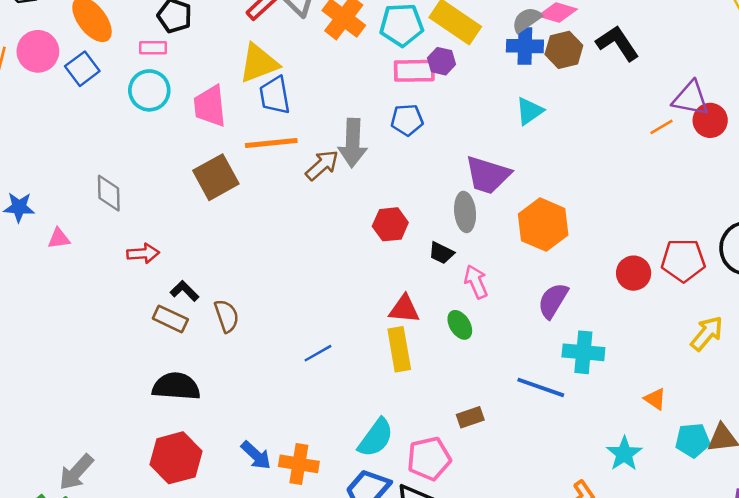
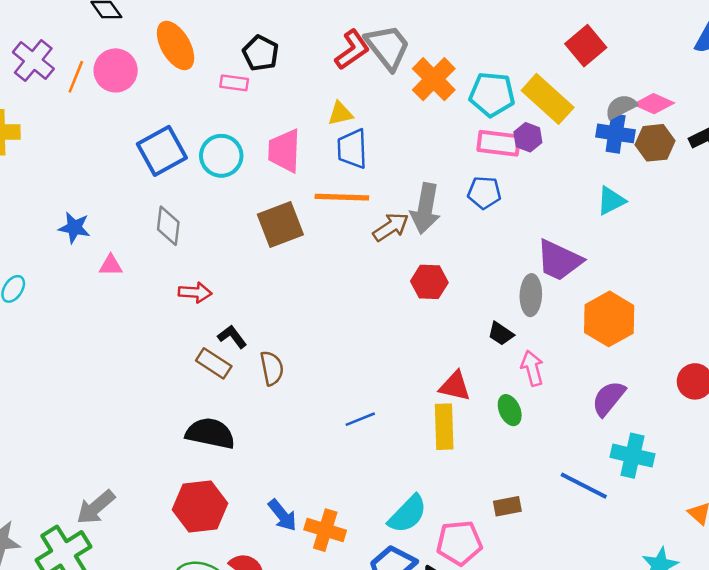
yellow triangle: (259, 63) -> (340, 114), size x0.6
blue square: (82, 69) -> (162, 151), moved, size x1.4
cyan circle: (149, 90) -> (221, 156), moved
red hexagon: (390, 224) -> (429, 282), moved

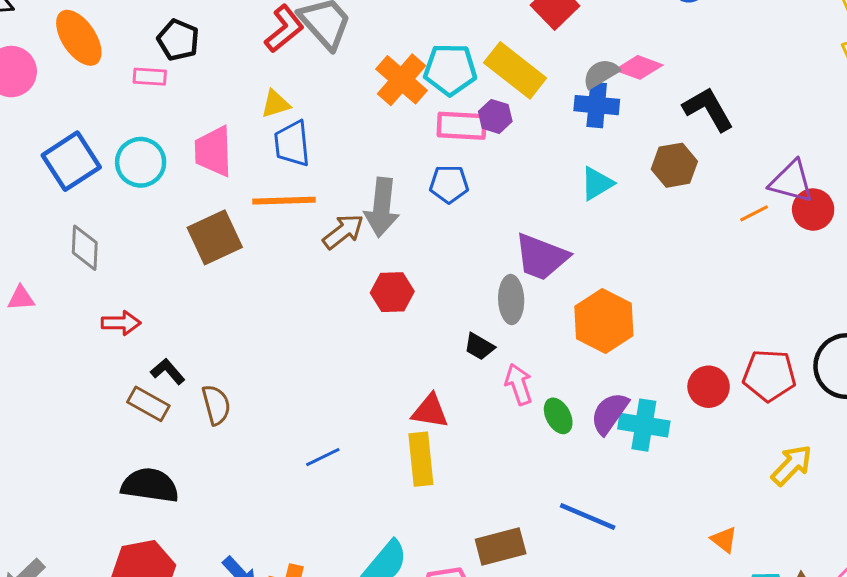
orange cross: (434, 79) -> (402, 80), moved
brown hexagon: (655, 143) -> (674, 165), moved
green ellipse: (510, 410) -> (558, 416), moved
cyan cross: (632, 456) -> (644, 425), moved
brown rectangle: (507, 506) -> (501, 546), size x1.5

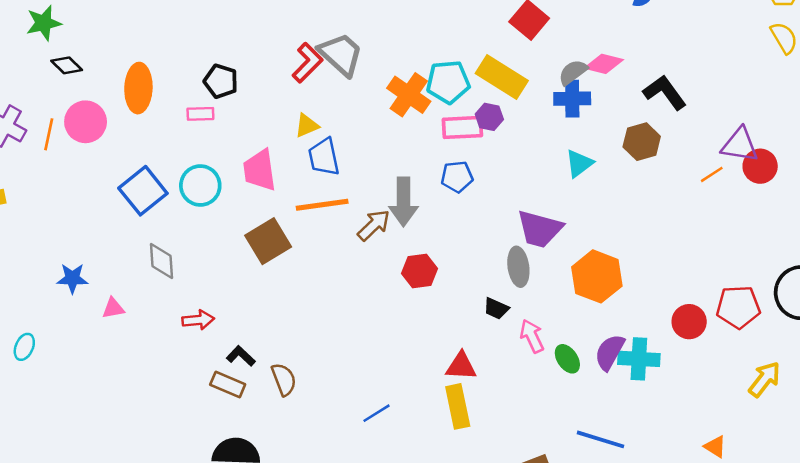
orange ellipse: (79, 38) -> (138, 88), turned 42

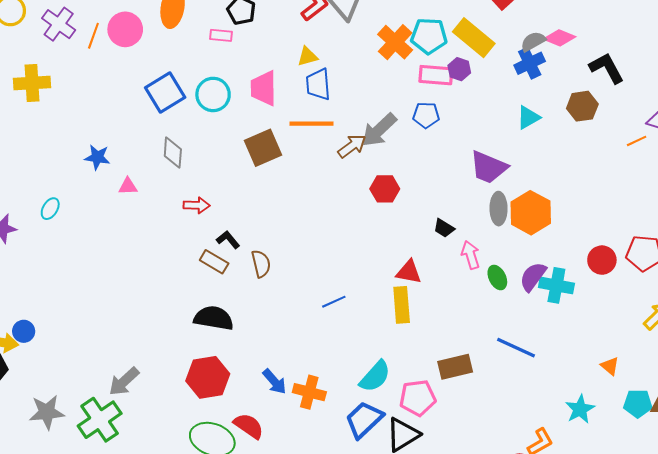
blue cross: (572, 99) -> (530, 63), turned -32
gray arrow: (404, 202) -> (379, 130), turned 39
gray ellipse: (518, 267) -> (499, 209), moved

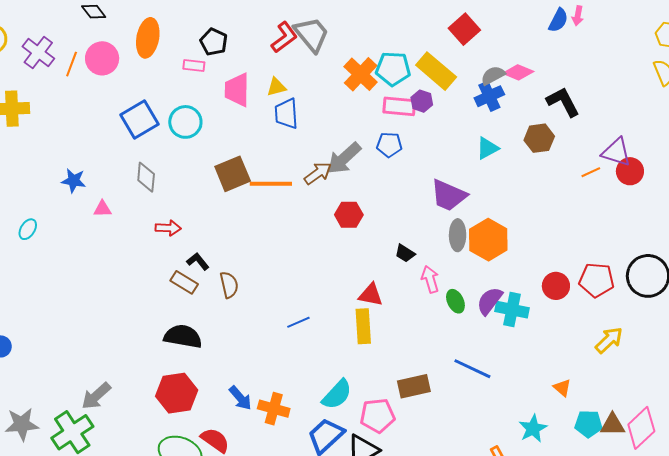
pink trapezoid: (264, 88) -> (237, 90), moved
orange line: (312, 124) -> (271, 184), moved

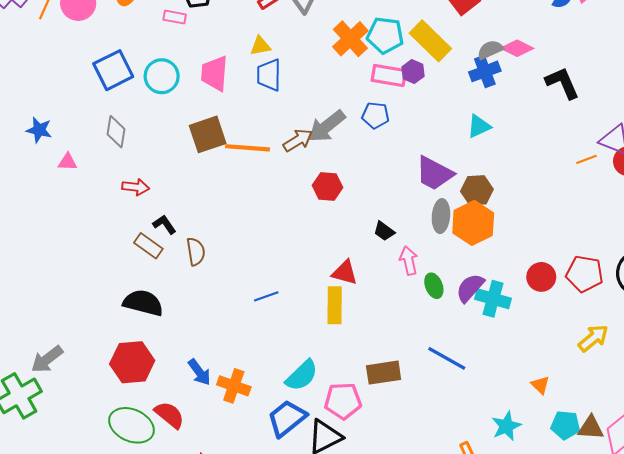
pink trapezoid: (237, 90) -> (215, 73), moved
brown hexagon: (539, 138) -> (477, 190), moved

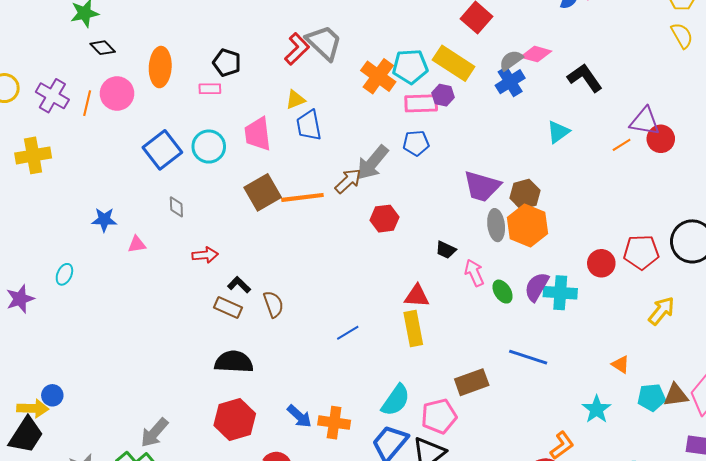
cyan triangle: (479, 126) -> (558, 132), moved
gray diamond: (116, 132) -> (176, 207), size x0.7

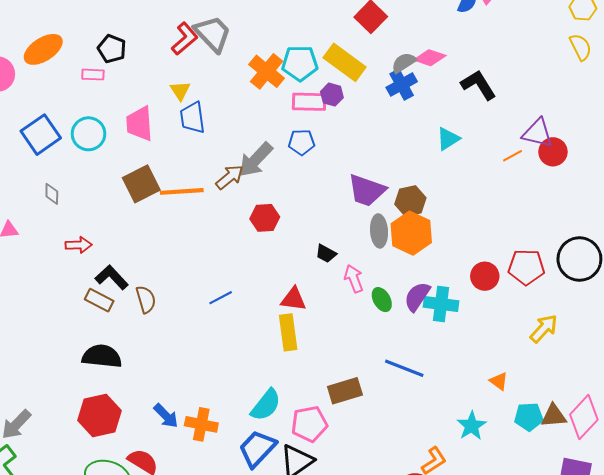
orange ellipse: (160, 67) -> (43, 49), turned 51
yellow triangle: (295, 100) -> (180, 91), turned -45
black L-shape: (239, 285) -> (112, 277), size x1.4
blue line: (348, 333) -> (221, 298), moved

